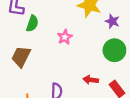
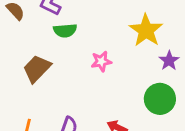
green semicircle: (32, 23) -> (65, 31), turned 49

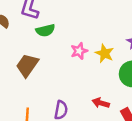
yellow star: (146, 30) -> (104, 53), moved, size x0.7

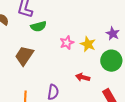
red arrow: (101, 103) -> (83, 77), moved

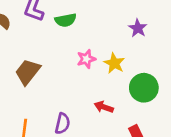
green semicircle: (38, 26) -> (66, 20), moved
purple star: (113, 34) -> (138, 28), moved

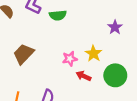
pink star: (86, 59) -> (70, 59), moved
red arrow: (104, 107) -> (84, 76), moved

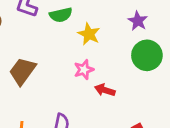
yellow star: (93, 53) -> (89, 34), moved
green circle: (115, 75) -> (147, 55), moved

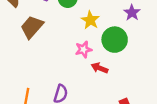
green circle: (147, 55) -> (115, 40), moved
brown trapezoid: (22, 71) -> (32, 27), moved

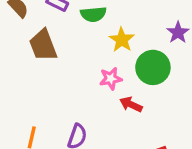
brown trapezoid: (32, 27) -> (43, 45), turned -65

